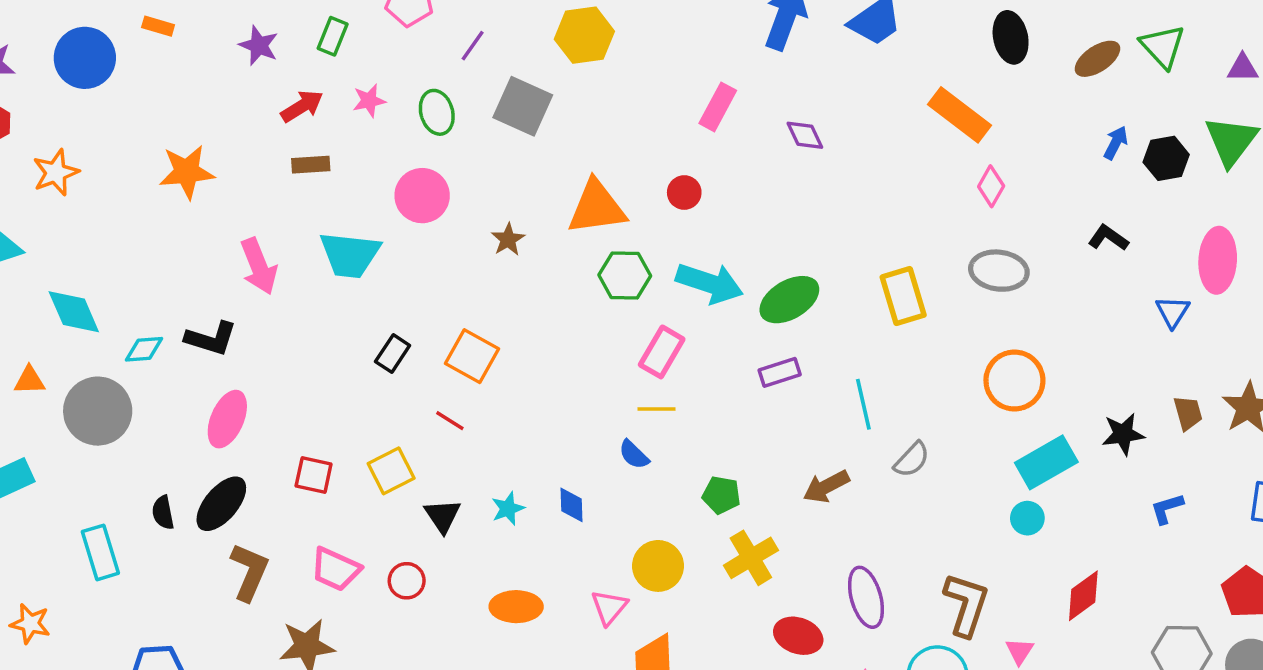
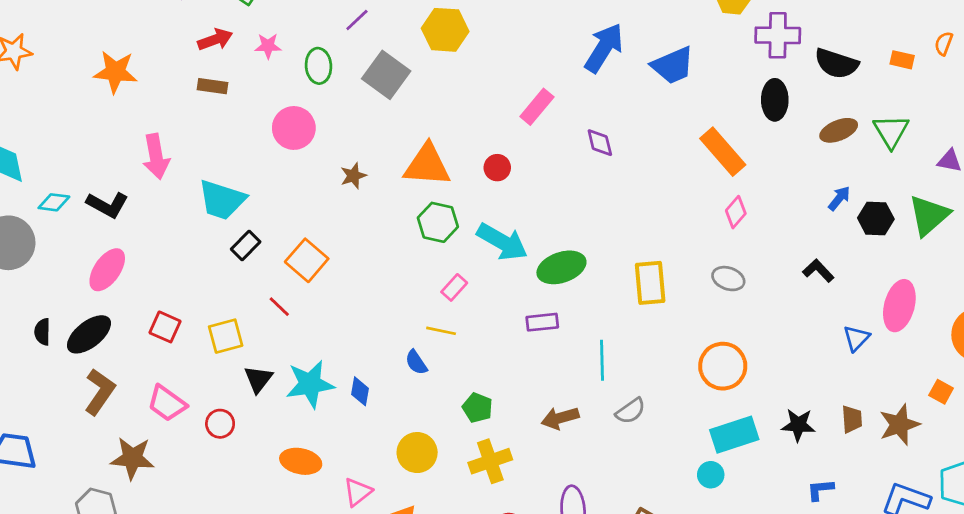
cyan trapezoid: (350, 255) -> (222, 200), moved
gray ellipse: (999, 271) -> (728, 279), size x0.7
pink rectangle: (662, 352) -> (454, 287), size x0.7
cyan star: (508, 509) -> (310, 384), size x1.8
pink triangle: (609, 607) -> (358, 492), moved

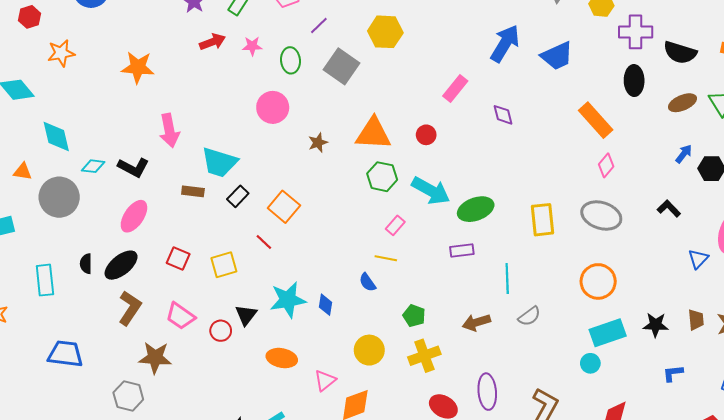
brown rectangle: (213, 86) -> (193, 191), moved
gray ellipse: (728, 279) -> (601, 216), size x1.6
black triangle: (258, 379) -> (246, 315), moved

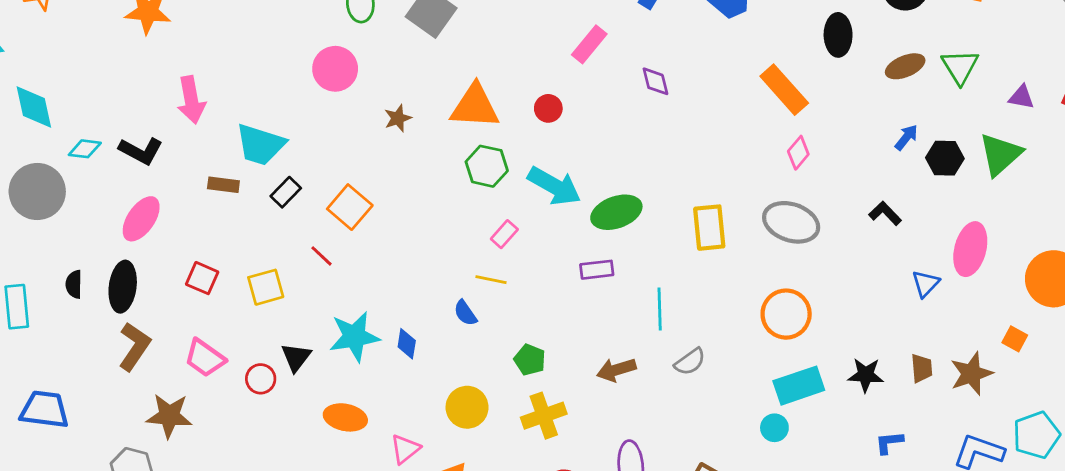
black ellipse: (121, 265) -> (123, 287), turned -44

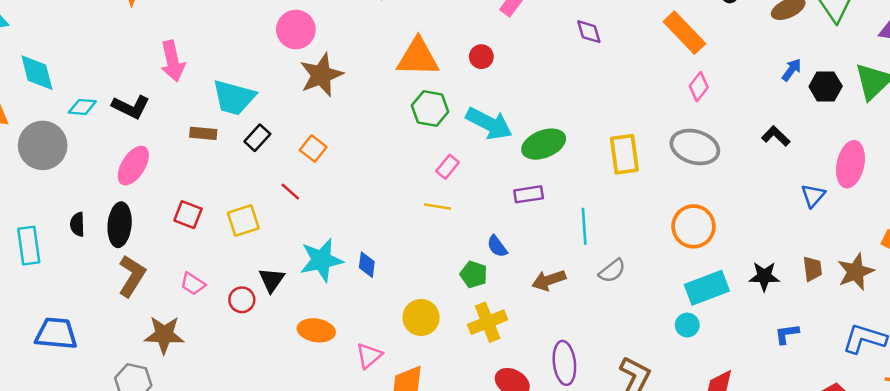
purple diamond: (655, 81) -> (589, 32), moved
brown star: (398, 118) -> (321, 75), moved, size x1.8
orange square: (350, 207) -> (313, 149), size x0.7
blue semicircle: (465, 313) -> (497, 246), moved
pink trapezoid: (205, 358) -> (193, 284), size x0.7

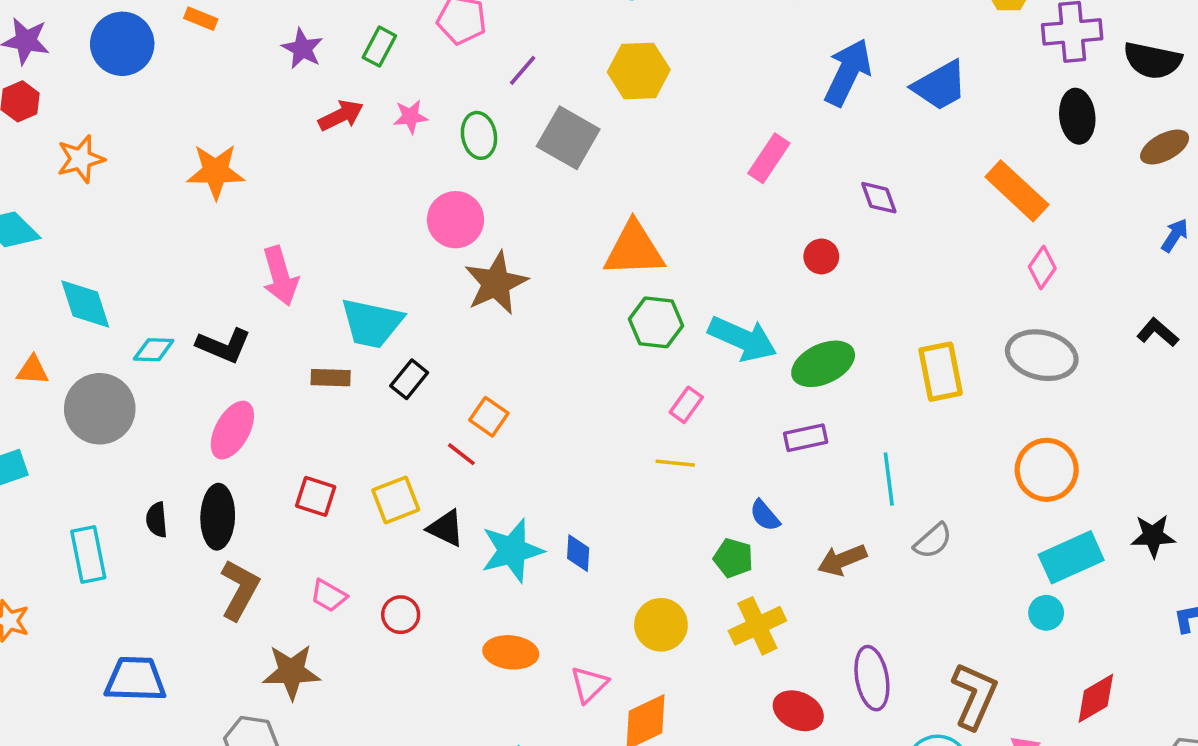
red circle: (481, 57) -> (821, 256), moved
orange square: (313, 149) -> (489, 417), moved
black triangle: (272, 280) -> (446, 528), moved, turned -36

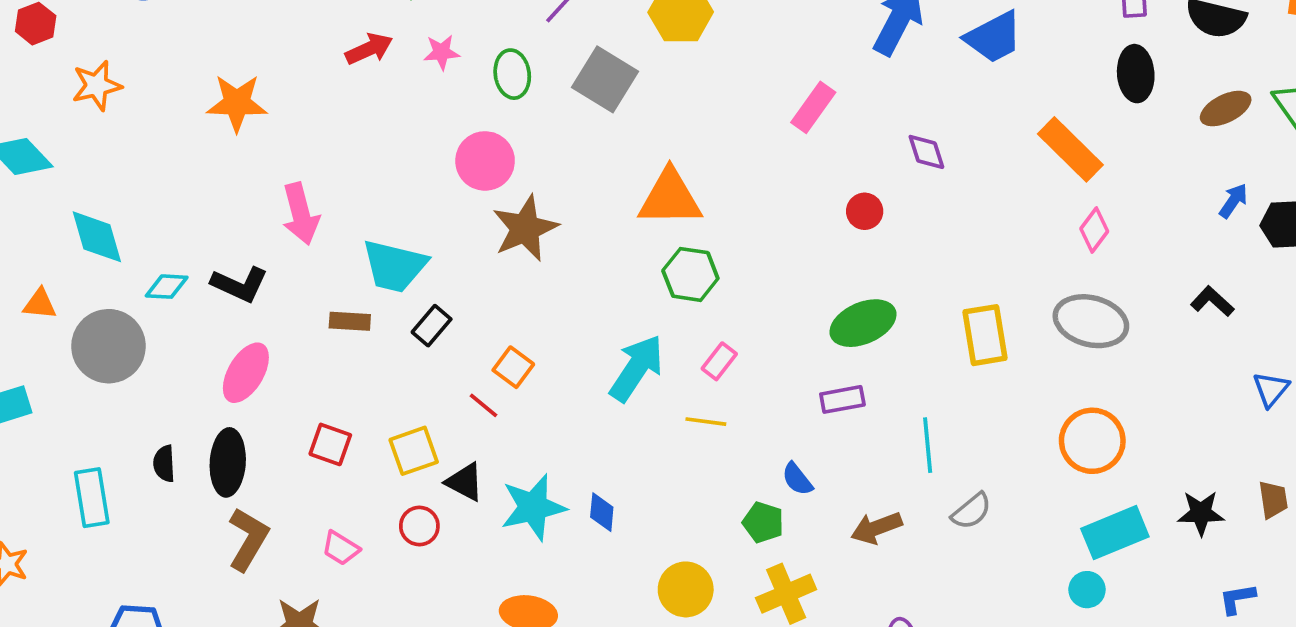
cyan arrow: (743, 339) -> (636, 368), moved, turned -82
red circle: (401, 615) -> (419, 526), moved

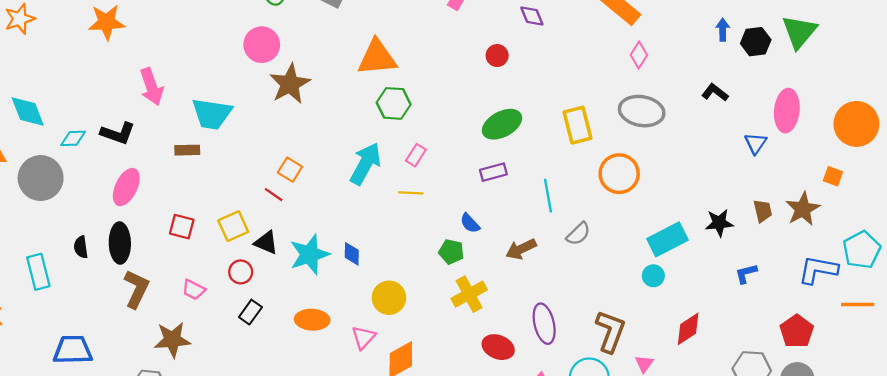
blue arrow: (1233, 201) -> (723, 30), turned -30
black rectangle: (432, 326) -> (250, 312), moved
orange circle: (1092, 441) -> (619, 174), moved
yellow circle: (686, 589) -> (389, 298), moved

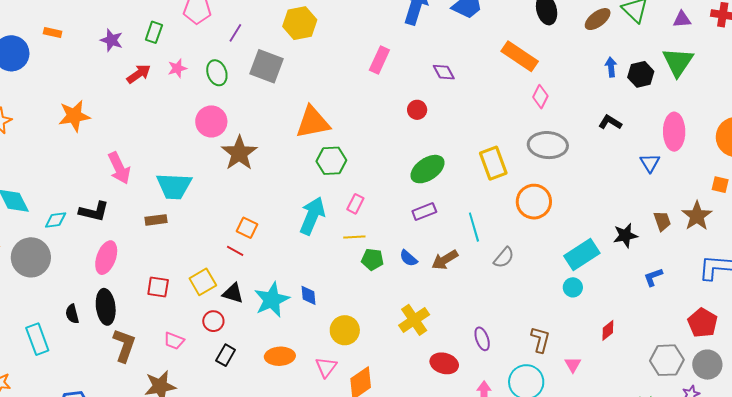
brown arrow: (521, 249) -> (445, 260), moved
green pentagon: (451, 252) -> (372, 259), moved
purple ellipse: (544, 324) -> (482, 339), size x0.7
red diamond: (688, 329) -> (608, 330), size x0.7
brown L-shape: (610, 331) -> (540, 340), size x0.7

